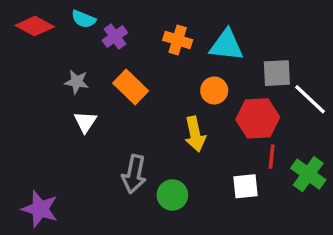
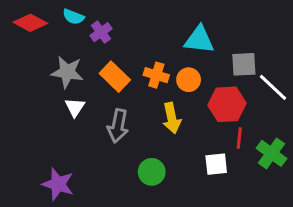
orange cross: (178, 40) -> (156, 75), moved
gray star: (77, 82) -> (67, 72), size x1.5
gray arrow: (134, 174) -> (118, 126), moved
purple star: (40, 209) -> (58, 184), moved

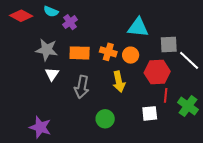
orange rectangle: (115, 77) -> (80, 53), turned -42

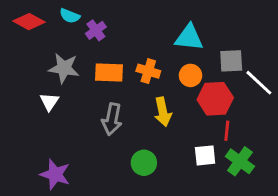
orange circle: (131, 55) -> (190, 75), moved
white triangle: (52, 74) -> (49, 102), moved
green cross: (188, 106) -> (240, 161), moved

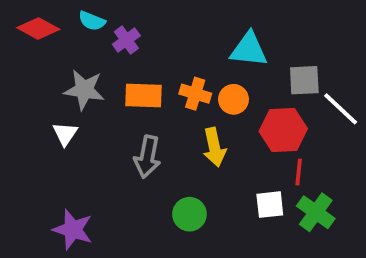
orange circle: (190, 75) -> (233, 99), moved

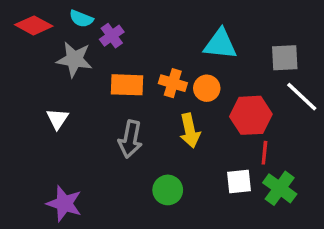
gray square: (304, 80) -> (285, 58), moved
gray star: (84, 90) -> (74, 59), moved

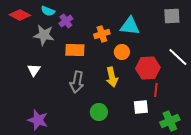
gray square: (285, 58) -> (172, 16), moved
orange cross: (173, 83) -> (102, 34), moved, turned -35
green cross: (280, 188) -> (170, 121), moved, turned 30

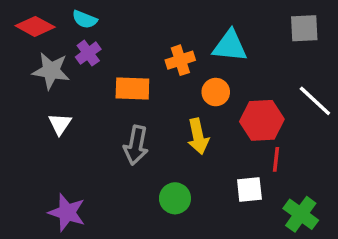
purple cross: (66, 21) -> (88, 53), moved
gray star: (44, 35) -> (51, 71), moved
green cross: (170, 121) -> (301, 214), turned -30

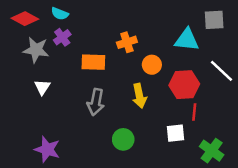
cyan triangle: (230, 46) -> (187, 40), moved

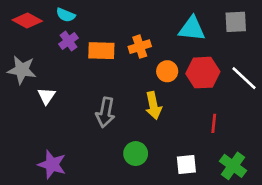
cyan triangle: (187, 40) -> (192, 29), moved
gray star: (36, 50) -> (22, 70), moved
orange rectangle: (93, 62) -> (101, 51), moved
red hexagon: (184, 85) -> (203, 73), moved
white square: (176, 133) -> (186, 165), moved

